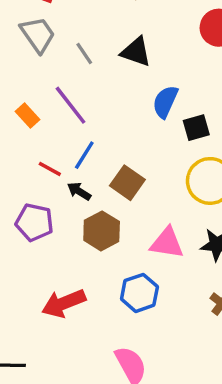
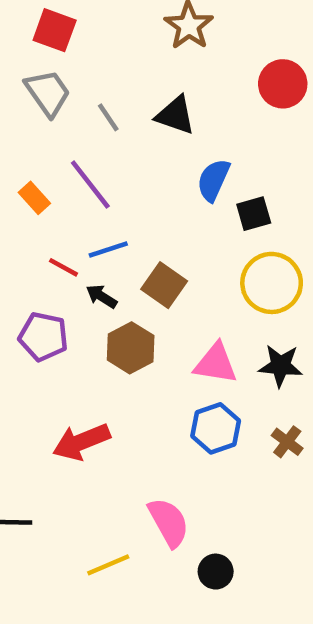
blue line: (84, 155) -> (108, 249), turned 40
blue hexagon: (139, 293) -> (216, 428), moved

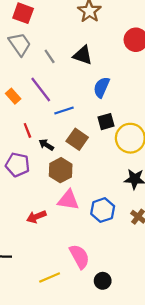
black square: (254, 214) -> (106, 122), moved
blue line: (108, 249) -> (64, 111), moved
red line: (64, 267) -> (27, 130), turned 40
pink triangle: (216, 363) -> (68, 200), moved
red arrow: (81, 442) -> (36, 217), size x0.7

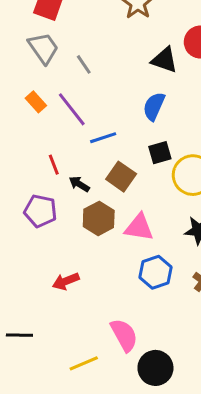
black triangle: (83, 55) -> (164, 60), moved
orange rectangle: (13, 96) -> (36, 102), moved
pink triangle: (68, 200) -> (139, 227), moved
black circle: (103, 281) -> (155, 368), size x1.5

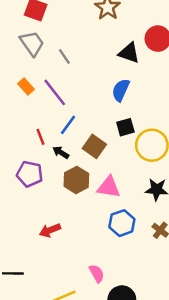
blue line: (103, 138) -> (68, 125), moved, turned -36
pink semicircle: (124, 335) -> (97, 273), size x0.7

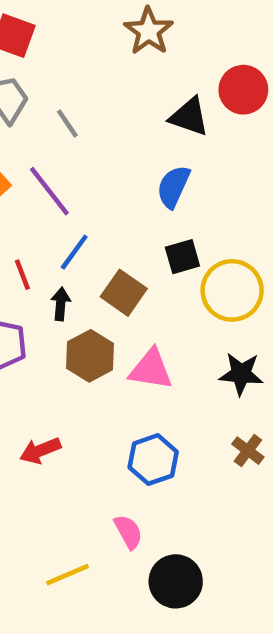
black arrow: (61, 152) -> (61, 304), turned 63
blue hexagon: (122, 223) -> (153, 460), moved

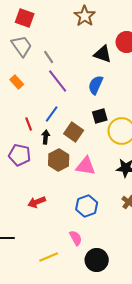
purple line: (49, 191) -> (58, 81), moved

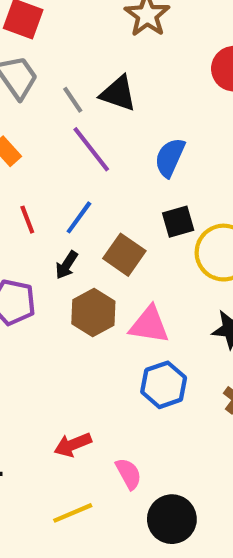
black triangle: (103, 54) -> (118, 93), moved
red line: (29, 124) -> (27, 220), moved
black arrow: (46, 137) -> (67, 265), turned -152
red arrow: (37, 202) -> (73, 445), moved
blue hexagon: (87, 206) -> (164, 385), moved

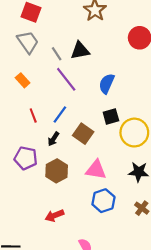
black triangle: (118, 93) -> (80, 51), turned -30
brown hexagon: (93, 312) -> (57, 171), moved
red arrow: (73, 445) -> (54, 216), moved

